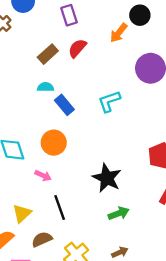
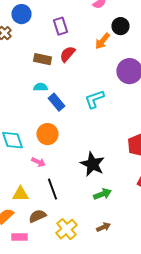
brown rectangle: (48, 54) -> (42, 59), turned 54
yellow triangle: (22, 213) -> (20, 194), turned 42

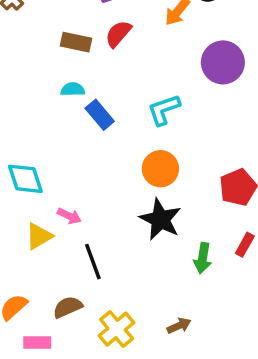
orange circle: (47, 134) -> (160, 169), moved
yellow triangle: (20, 194) -> (39, 236), moved, turned -30
green arrow: (102, 194) -> (203, 258), moved, turned 120

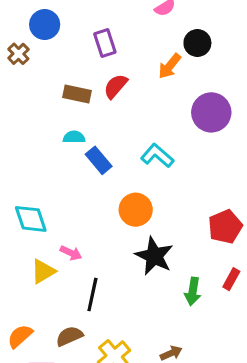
cyan L-shape: (164, 110) -> (157, 156), turned 60
orange circle: (160, 169) -> (136, 210), moved
black line: (93, 262) -> (92, 295), turned 32

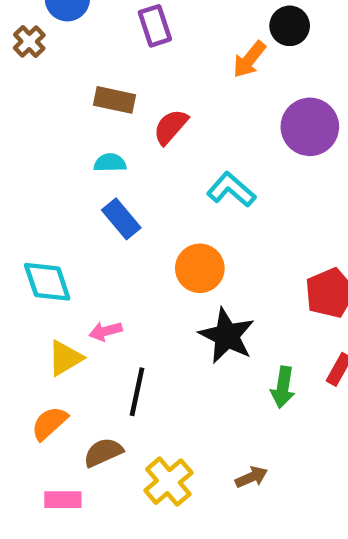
red semicircle: (116, 86) -> (171, 127), moved
blue rectangle: (99, 160) -> (121, 219), moved
pink arrow: (71, 253) -> (106, 331), turned 140
orange semicircle: (20, 336) -> (49, 423), moved

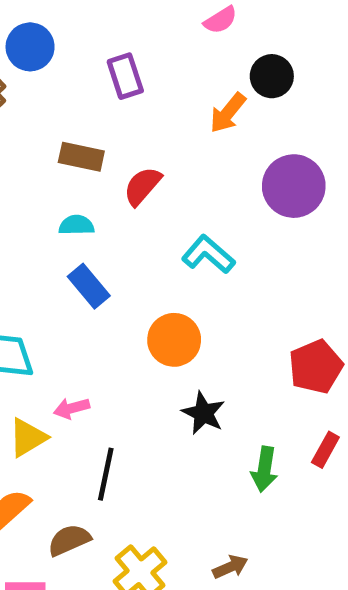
black star: (227, 336) -> (203, 413), size x0.7

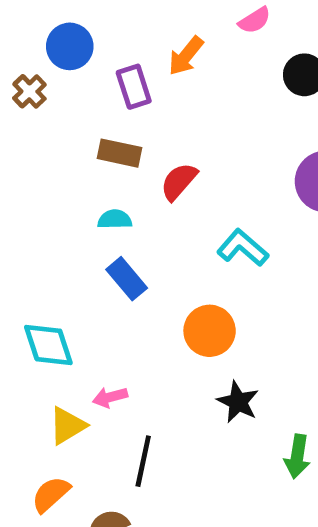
purple rectangle: (125, 76) -> (134, 87), moved
orange arrow: (228, 113) -> (186, 56), moved

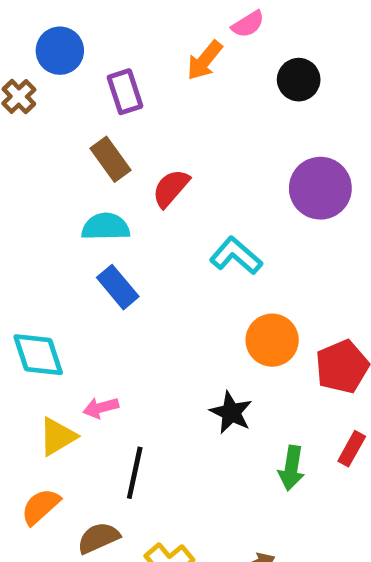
orange arrow: (186, 56) -> (205, 60), moved
brown rectangle: (119, 153) -> (111, 159), turned 42
cyan semicircle: (115, 219) -> (106, 227), size x1.4
orange circle: (210, 331) -> (272, 340), moved

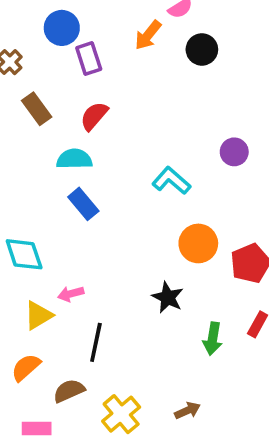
blue circle: (60, 51) -> (62, 28), moved
black circle: (299, 80) -> (202, 49), moved
brown rectangle: (111, 159) -> (37, 109), moved
red semicircle: (171, 188) -> (94, 116), moved
purple circle: (320, 188) -> (234, 152), moved, size x0.6

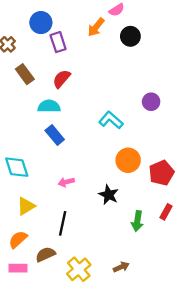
pink arrow: (71, 294) -> (66, 182), moved
pink rectangle: (37, 429) -> (18, 268), moved

